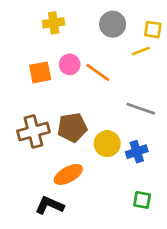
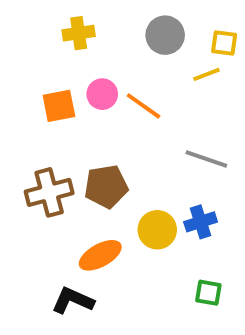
yellow circle: (107, 144) -> (157, 230), moved

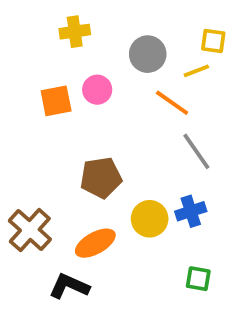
gray circle: (165, 35) -> (148, 54), moved
orange line: (143, 106) -> (172, 103), moved
gray line: (206, 159) -> (196, 151), turned 36
brown cross: (49, 192) -> (30, 230), moved, turned -33

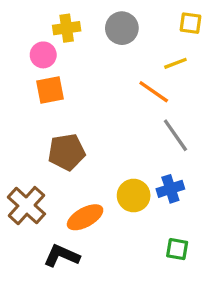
yellow square: (213, 41) -> (191, 23), moved
gray circle: (148, 54) -> (122, 28), moved
pink circle: (97, 90) -> (43, 55), moved
brown pentagon: (101, 178) -> (67, 152), moved

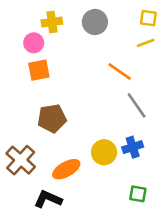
yellow line: (175, 63) -> (146, 43), moved

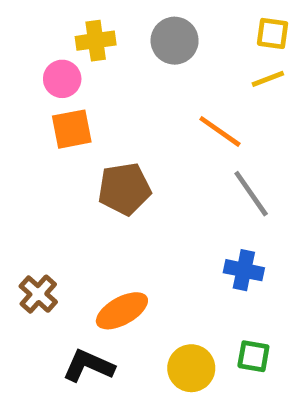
brown pentagon: (52, 118) -> (124, 189), moved
blue cross: (133, 147) -> (244, 270), turned 30
yellow circle: (104, 152) -> (191, 368), moved
brown cross: (21, 160) -> (38, 294), size x0.7

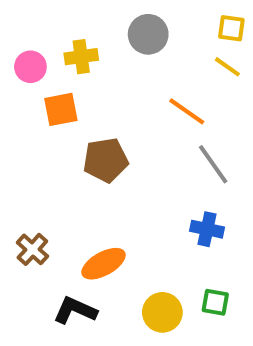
yellow cross: (96, 41) -> (81, 57), moved
pink circle: (62, 79) -> (30, 67), moved
yellow line: (268, 79) -> (227, 67), turned 56

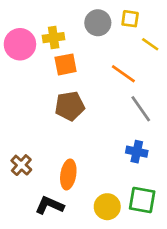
yellow square: (231, 28) -> (130, 19), moved
pink circle: (30, 67) -> (20, 44), size x1.5
orange square: (61, 109) -> (66, 64), moved
orange ellipse: (104, 264) -> (68, 174), turned -52
green square: (215, 302) -> (142, 200), size x1.5

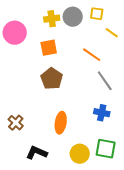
yellow cross: (54, 38) -> (52, 19), moved
brown pentagon: (70, 106) -> (52, 79), turned -30
orange ellipse: (68, 174) -> (61, 123), moved

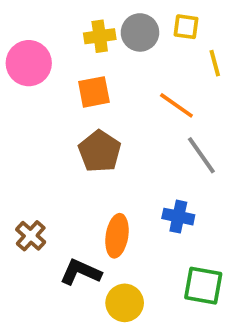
yellow line: (112, 33) -> (215, 63), turned 40
blue cross: (102, 113) -> (178, 217), moved
black L-shape: (37, 153) -> (81, 272), moved
yellow circle: (80, 154) -> (125, 303), moved

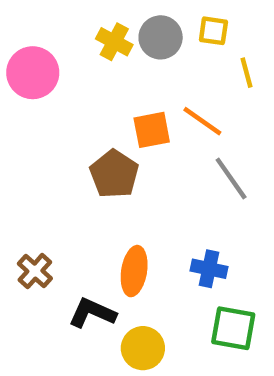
yellow cross: (100, 36) -> (114, 42), turned 36
orange square: (94, 92) -> (152, 130), moved
blue cross: (178, 217) -> (209, 269), moved

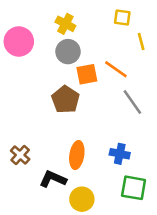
gray circle: (161, 37) -> (68, 52), moved

